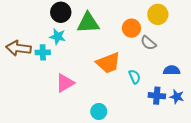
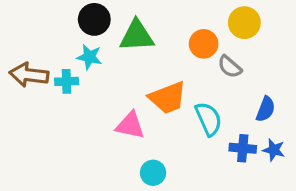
blue semicircle: (172, 70) -> (266, 109), turned 112
cyan semicircle: (135, 77) -> (208, 119), size x1.5
pink triangle: (65, 83) -> (130, 125), moved, turned 42

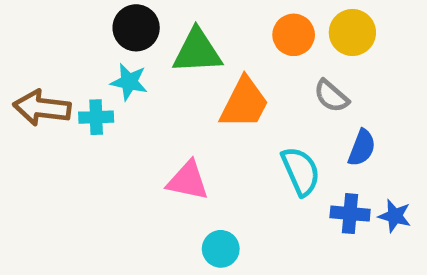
orange circle: (204, 44) -> (294, 35), moved
orange trapezoid: (168, 98) -> (244, 103), moved, turned -42
blue semicircle: (266, 109) -> (362, 148), moved

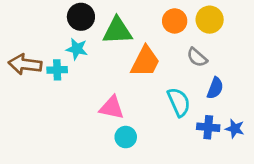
cyan circle: (221, 249) -> (126, 137), moved

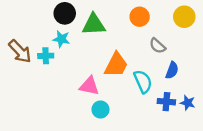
yellow circle: (210, 20) -> (184, 17), moved
orange trapezoid: (145, 62) -> (116, 65), moved
brown arrow: (25, 64) -> (20, 51), turned -140

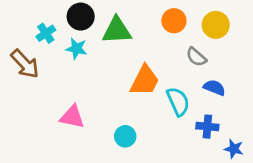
yellow circle: (184, 17) -> (216, 25), moved
cyan cross: (46, 56) -> (46, 33), moved, turned -32
blue semicircle: (172, 70) -> (214, 88), turned -90
pink triangle: (89, 86) -> (72, 117), moved
blue star: (188, 103) -> (234, 149), moved

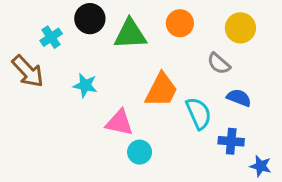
orange circle: (174, 21) -> (180, 23), moved
cyan star: (76, 49) -> (85, 85), moved
pink triangle: (72, 117) -> (119, 123), moved

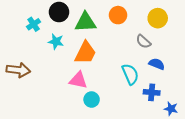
brown arrow: (28, 71) -> (18, 70), moved, turned -40
cyan star: (85, 85) -> (56, 42), moved
orange trapezoid: (161, 90) -> (85, 53), moved

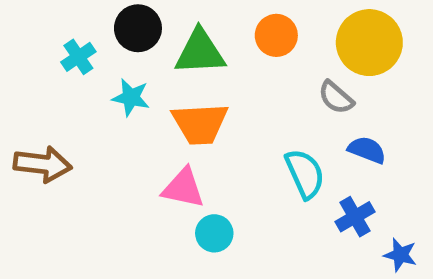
yellow circle: (158, 18) -> (369, 43), size x1.4
orange trapezoid: (85, 53) -> (200, 124), turned 60
blue cross: (152, 92) -> (355, 217), turned -35

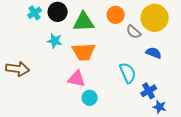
cyan cross: (78, 57) -> (35, 13), moved
gray semicircle: (336, 97) -> (134, 32), moved
blue semicircle: (367, 150) -> (154, 53), moved
blue star: (400, 255) -> (160, 107), moved

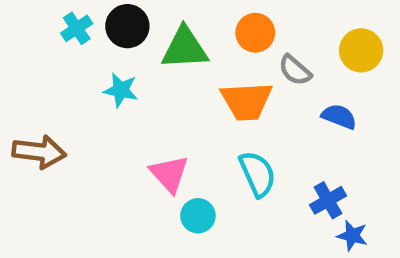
yellow circle: (155, 18) -> (361, 50), moved, size x0.7
orange trapezoid: (84, 52) -> (246, 101), moved
cyan semicircle: (128, 73) -> (257, 174), moved
pink triangle: (77, 79) -> (169, 174), turned 36

